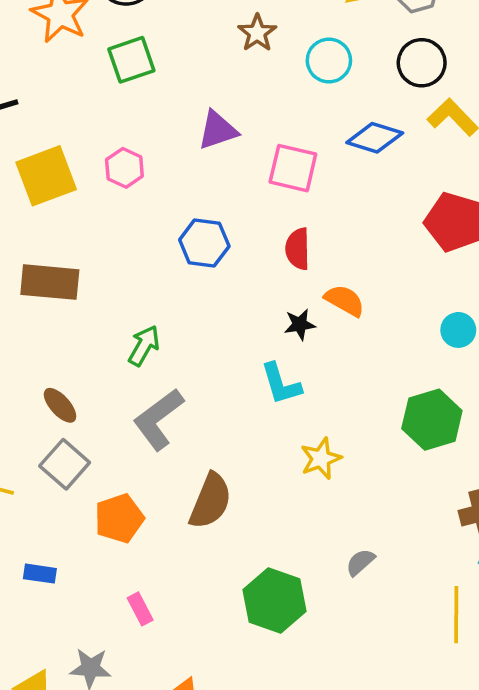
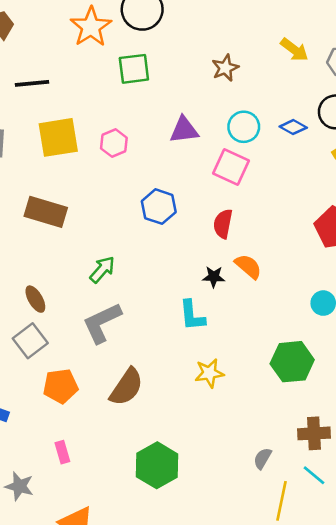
cyan circle: (329, 60) -> (244, 127), moved
blue diamond: (375, 138) -> (293, 127), moved, size x0.7
gray semicircle: (360, 562) -> (262, 458), moved, turned -30

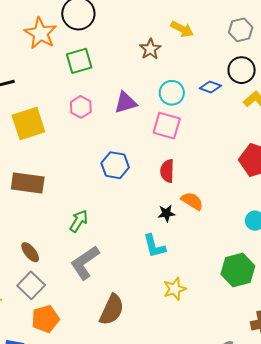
yellow arrow: (294, 50) -> (182, 29), moved
pink hexagon: (114, 143) -> (81, 107), moved
orange pentagon: (61, 386) -> (45, 319), moved

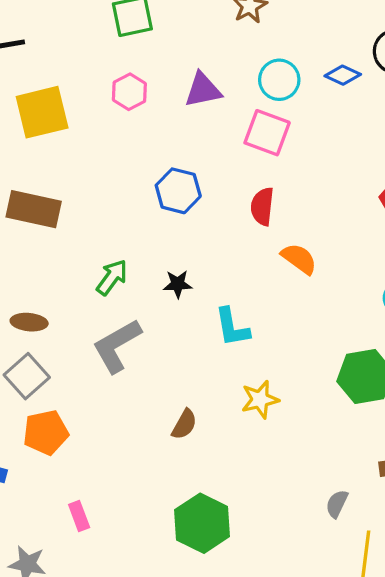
black star: (166, 213) -> (178, 284), moved
brown ellipse: (30, 252) -> (29, 322), turned -50
brown semicircle: (112, 310) -> (184, 424), moved, size x0.6

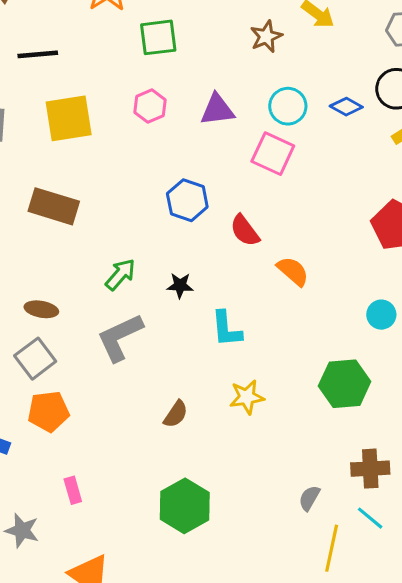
red semicircle: (262, 206) -> (245, 231), moved, turned -48

